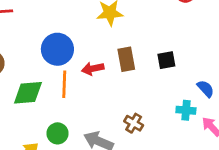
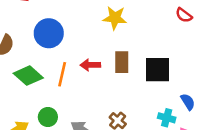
blue circle: (57, 49) -> (49, 33), moved
black square: (166, 60) -> (158, 70), size x1.6
green diamond: (28, 93) -> (28, 76), turned 36

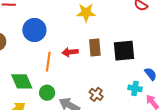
green diamond: (28, 76) -> (22, 81), moved, turned 30
green circle: (48, 117) -> (47, 93), moved

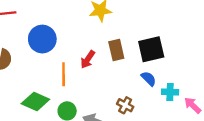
red arrow: (70, 52) -> (88, 59), turned -42
blue semicircle: (151, 74) -> (149, 79), moved
green diamond: (22, 81) -> (35, 102), turned -35

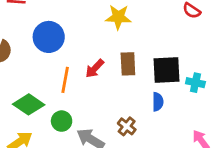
blue semicircle: (149, 79) -> (158, 102), turned 35
cyan cross: (170, 92) -> (195, 83), moved

